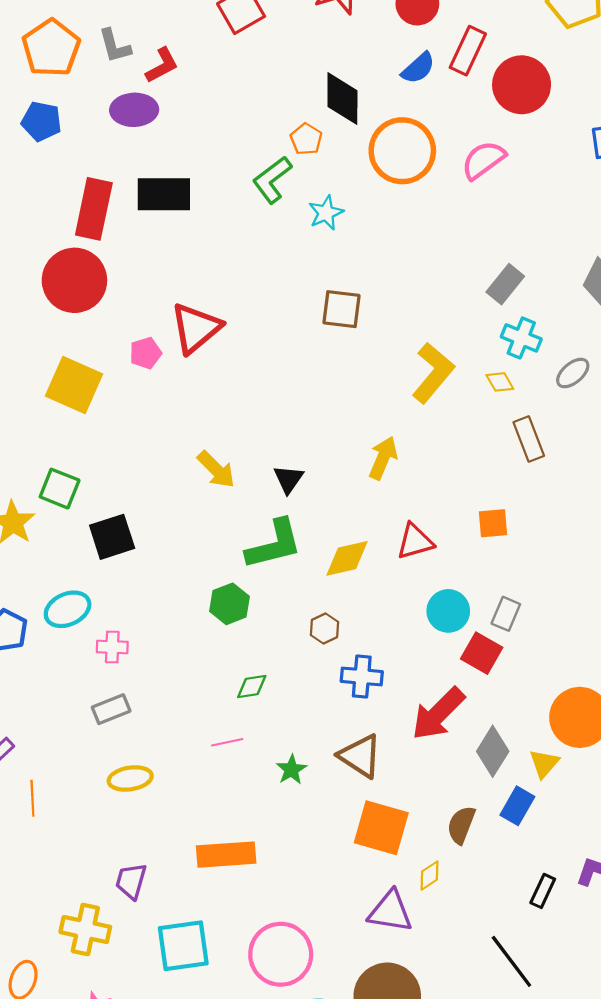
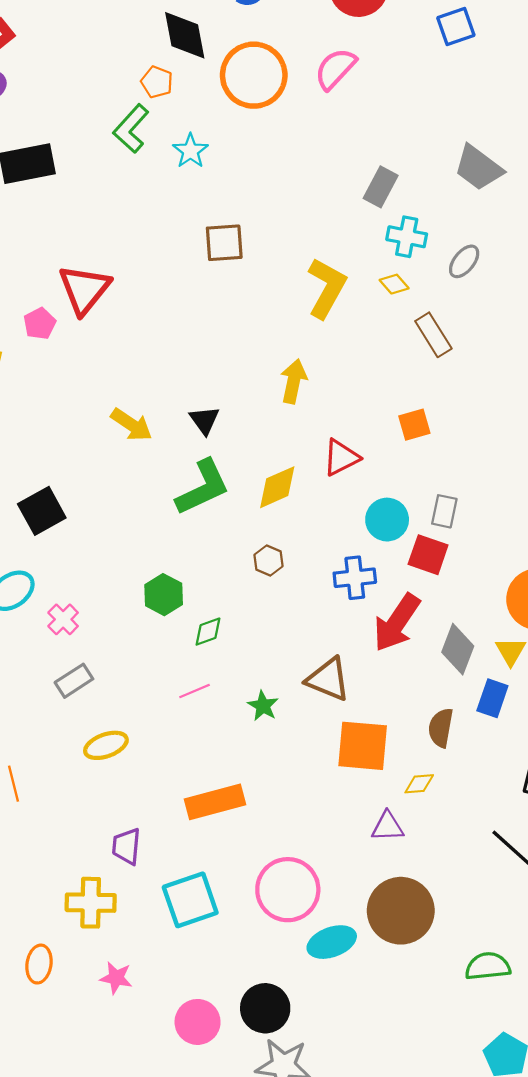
green hexagon: (230, 604) -> (164, 595), moved
pink cross: (112, 647) -> (63, 619), turned -36
blue cross: (362, 676) -> (355, 578), moved
yellow diamond: (429, 876) -> (419, 784), turned 40
purple triangle: (390, 911) -> (388, 827), size x0.7

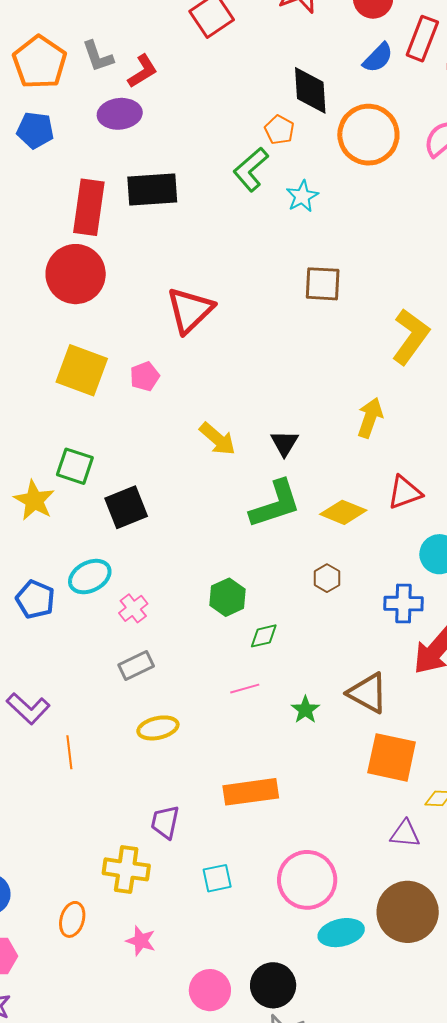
pink pentagon: (40, 324) -> (145, 376), moved
yellow diamond: (277, 487) -> (343, 512), turned 39
cyan square: (190, 900) -> (217, 878), size x0.6

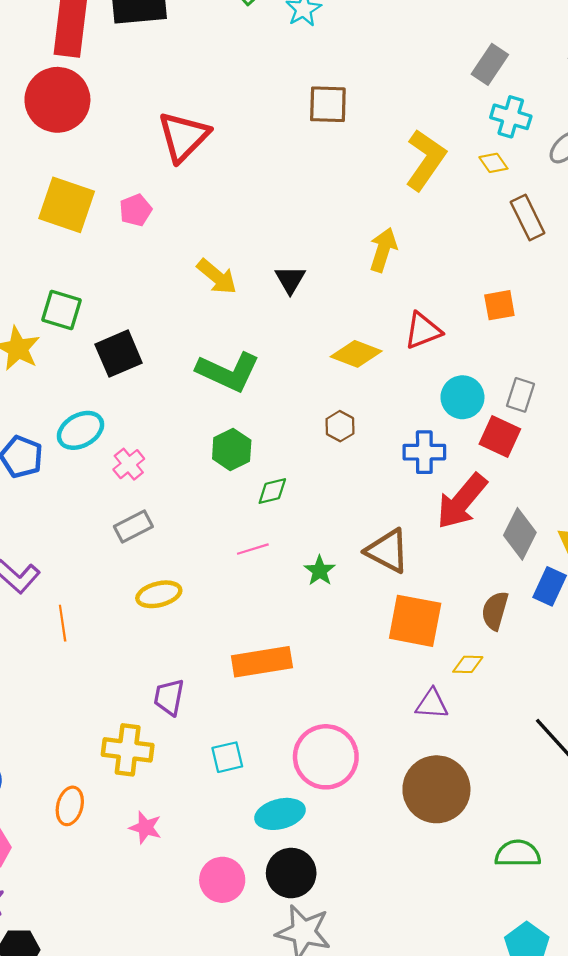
green L-shape: (275, 504) -> (228, 372), moved, turned 44
cyan ellipse: (341, 933) -> (280, 814), moved

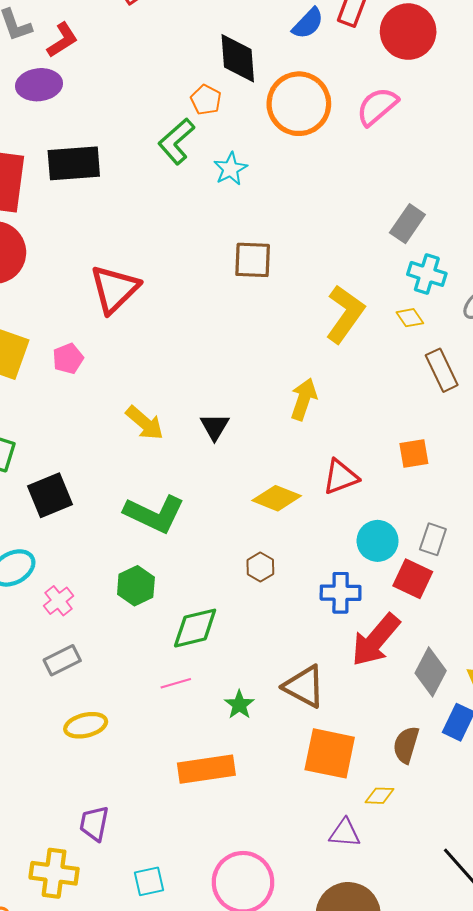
green hexagon: (232, 450) -> (136, 586), moved
green diamond: (272, 491) -> (195, 628), size x1.6
orange rectangle: (262, 662) -> (206, 769), moved

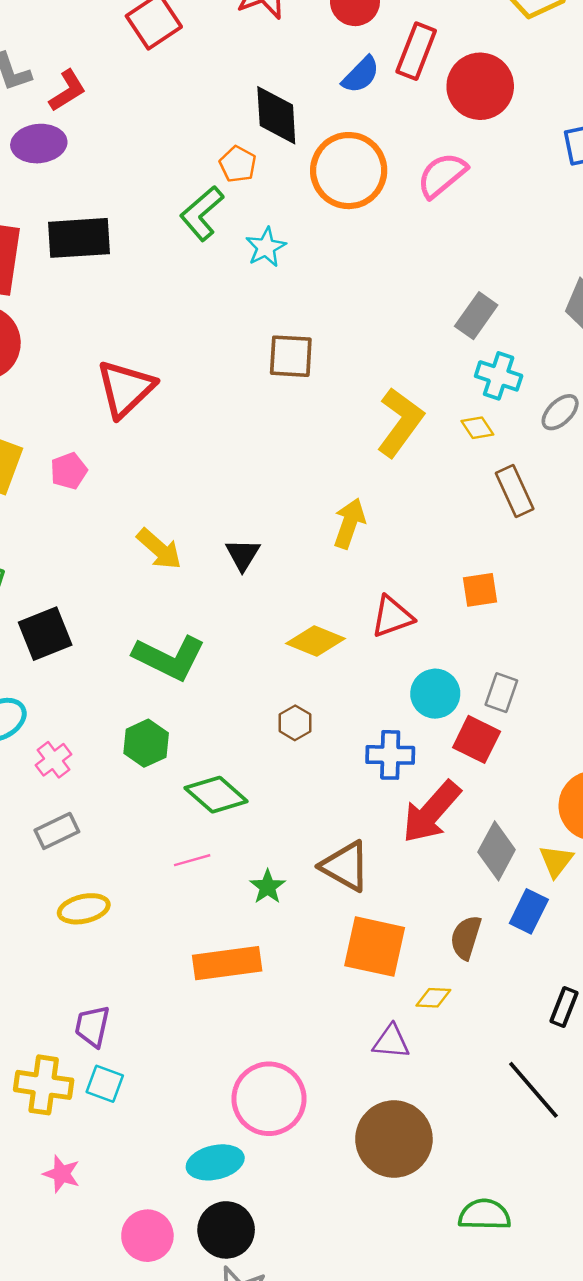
green diamond: (195, 628) -> (216, 795), turned 54
cyan square: (149, 881) -> (105, 1084), moved, turned 32

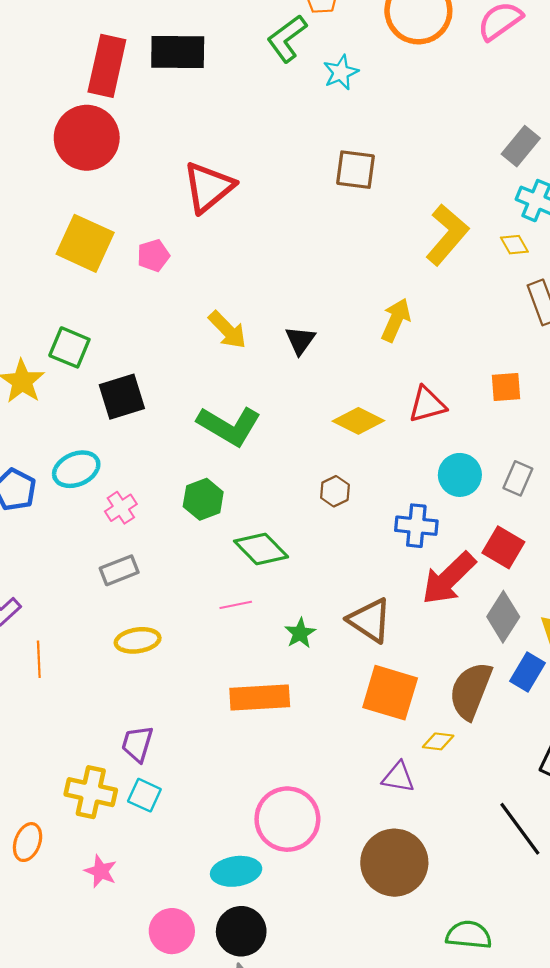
red square: (477, 739) -> (503, 547), moved
brown semicircle: (466, 937) -> (471, 691), size x1.5

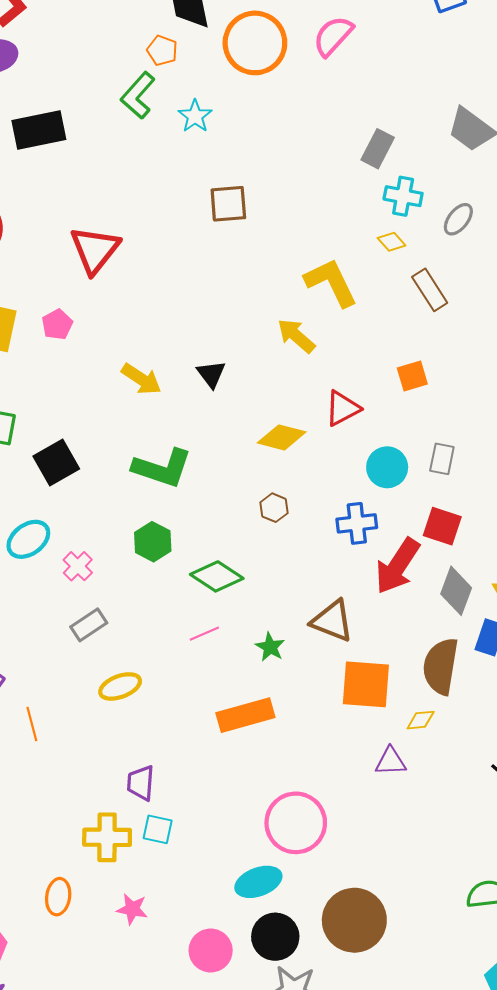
yellow L-shape: (447, 235) -> (331, 282), moved, turned -54
yellow arrow: (396, 320) -> (296, 336), turned -60
brown circle: (394, 863) -> (354, 920), moved

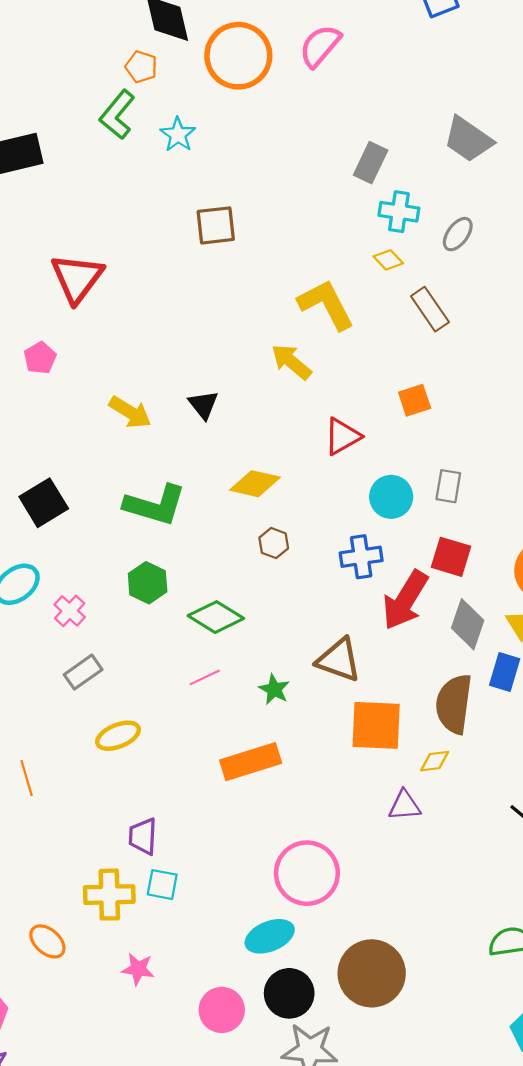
yellow diamond: (282, 437) -> (255, 484), moved
orange ellipse: (58, 897) -> (47, 941), moved, turned -56

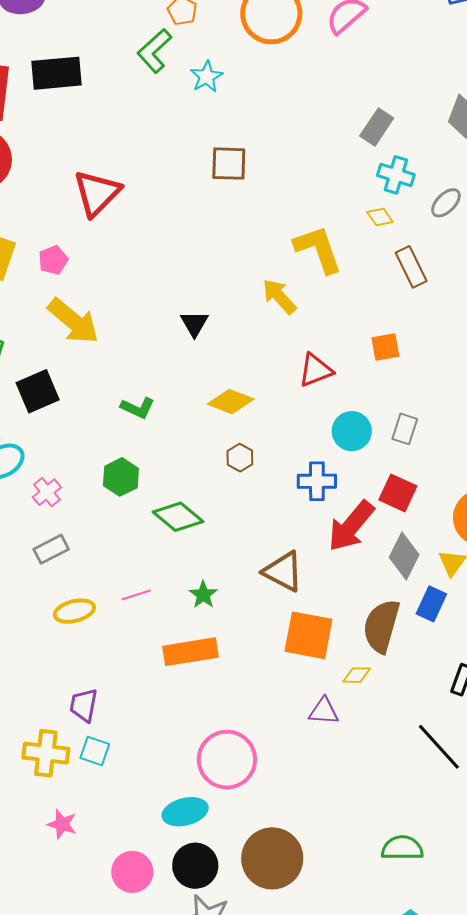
yellow arrow: (130, 412) -> (73, 321), moved, size x1.4
green L-shape: (155, 505) -> (138, 408), size x0.6
pink line: (205, 677) -> (136, 595), moved
green star: (274, 689) -> (203, 595), moved

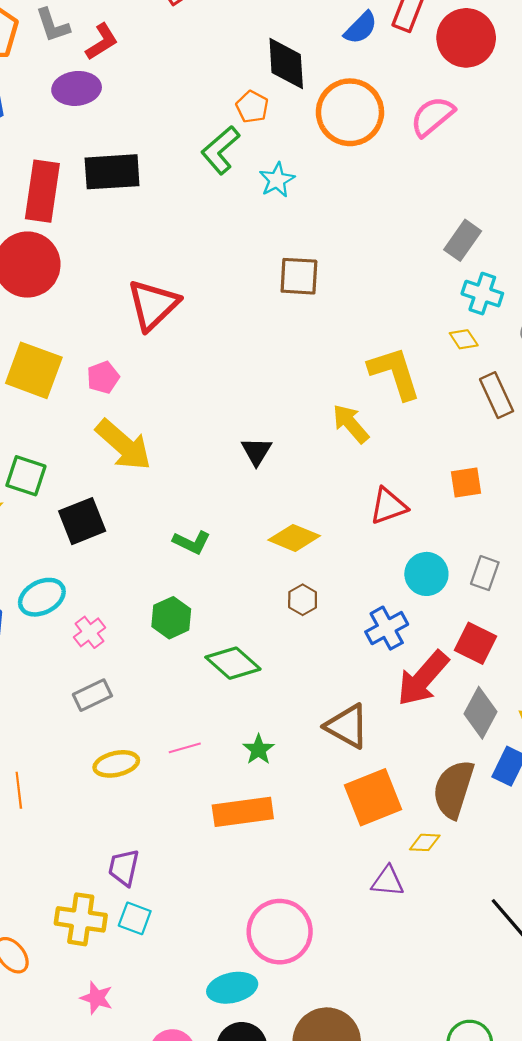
blue cross: (317, 481) -> (387, 628), turned -30
orange square: (308, 635) -> (373, 797), turned -34

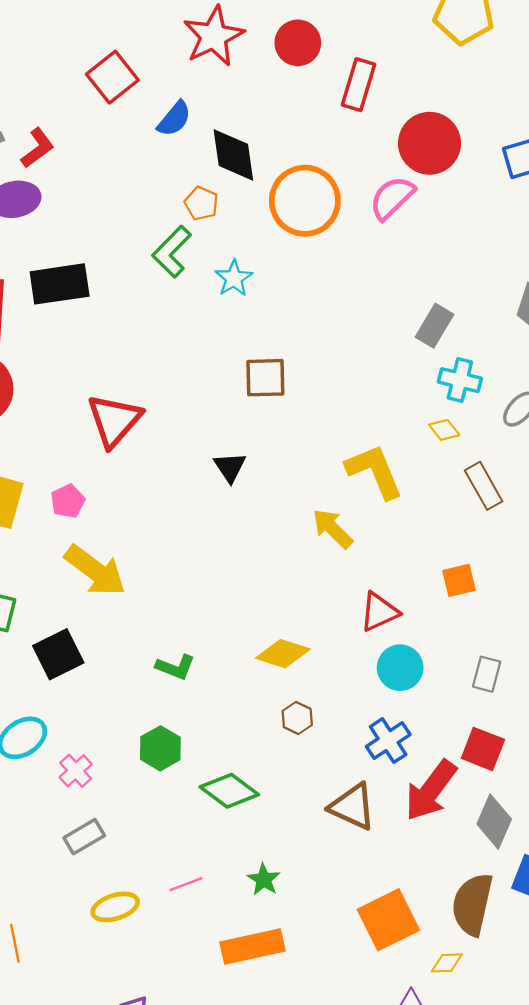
blue semicircle: (361, 28) -> (174, 119), moved
red circle: (466, 38) -> (429, 143), moved
black triangle: (256, 451) -> (230, 467), moved
cyan circle: (426, 574) -> (400, 668), moved
brown triangle: (347, 726) -> (353, 807), moved

